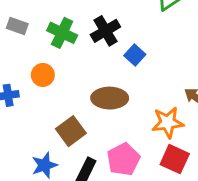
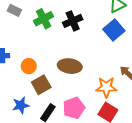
green cross: (62, 33) -> (44, 19), turned 30
blue square: (135, 55) -> (114, 30), moved, size x1.5
orange circle: (43, 75) -> (29, 66), moved

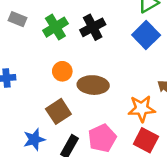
orange circle: (29, 66) -> (62, 71), moved

